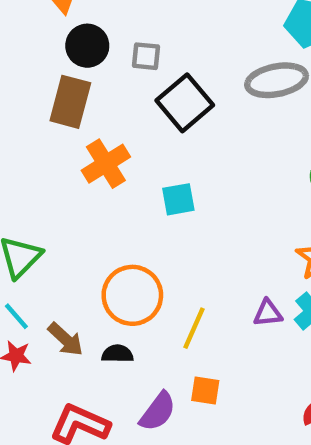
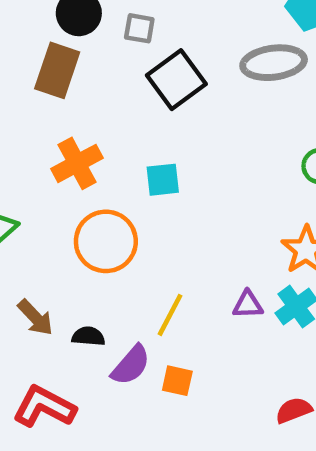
orange cross: (106, 164) -> (77, 163), moved
orange circle: (132, 295) -> (106, 241), moved
purple semicircle: (158, 412) -> (131, 365), moved

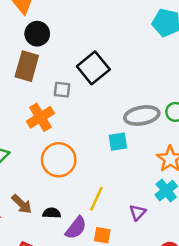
gray square: (139, 28) -> (62, 90), moved
gray ellipse: (274, 63) -> (142, 115), moved
cyan square: (163, 180) -> (118, 142), moved
purple triangle: (248, 305) -> (137, 212), moved, turned -42

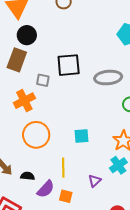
black square: (93, 68) -> (69, 65), turned 30
gray ellipse: (142, 115) -> (108, 78), moved
cyan square: (118, 142) -> (82, 136), moved
yellow line: (96, 199) -> (63, 168), turned -30

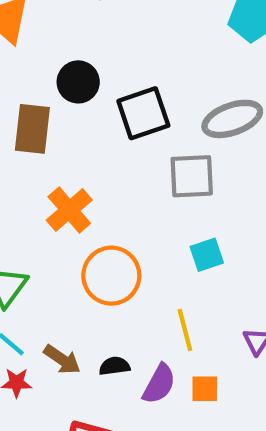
black circle: (27, 35) -> (78, 82), moved
gray square: (43, 80) -> (192, 176), moved, size x1.6

